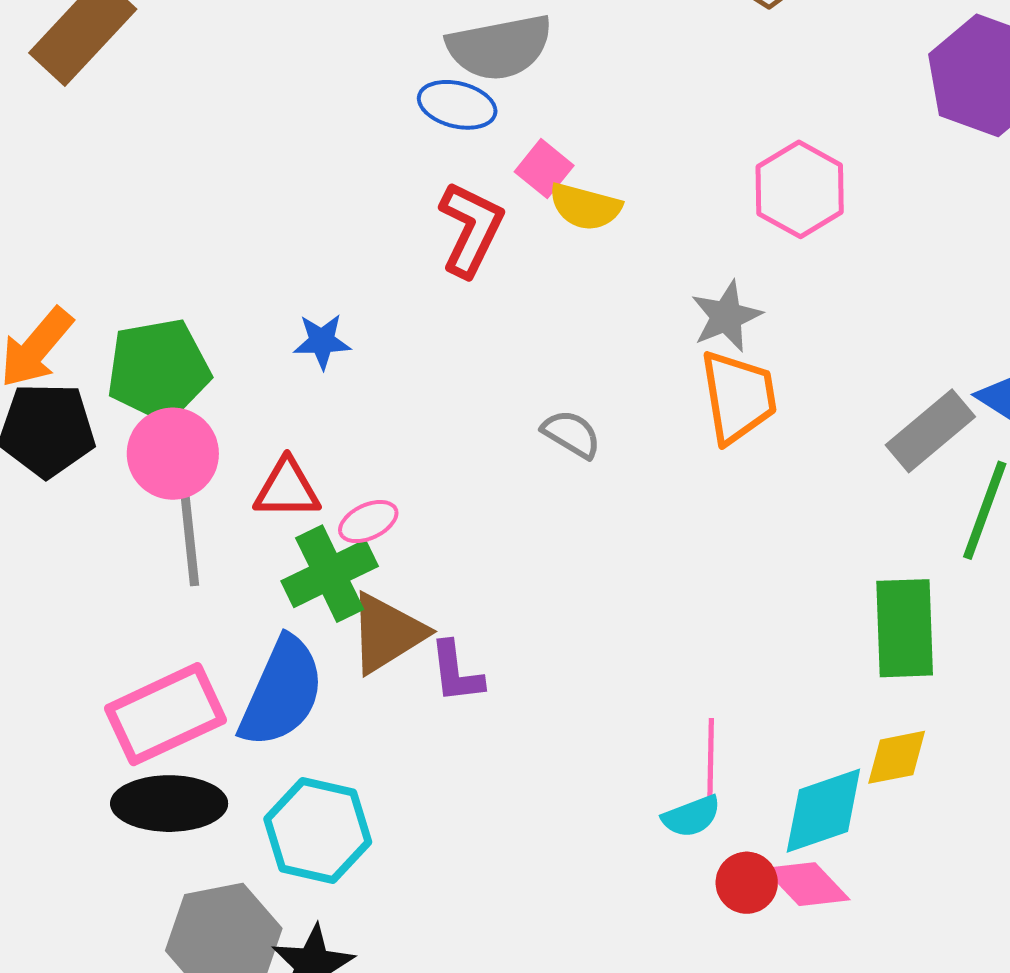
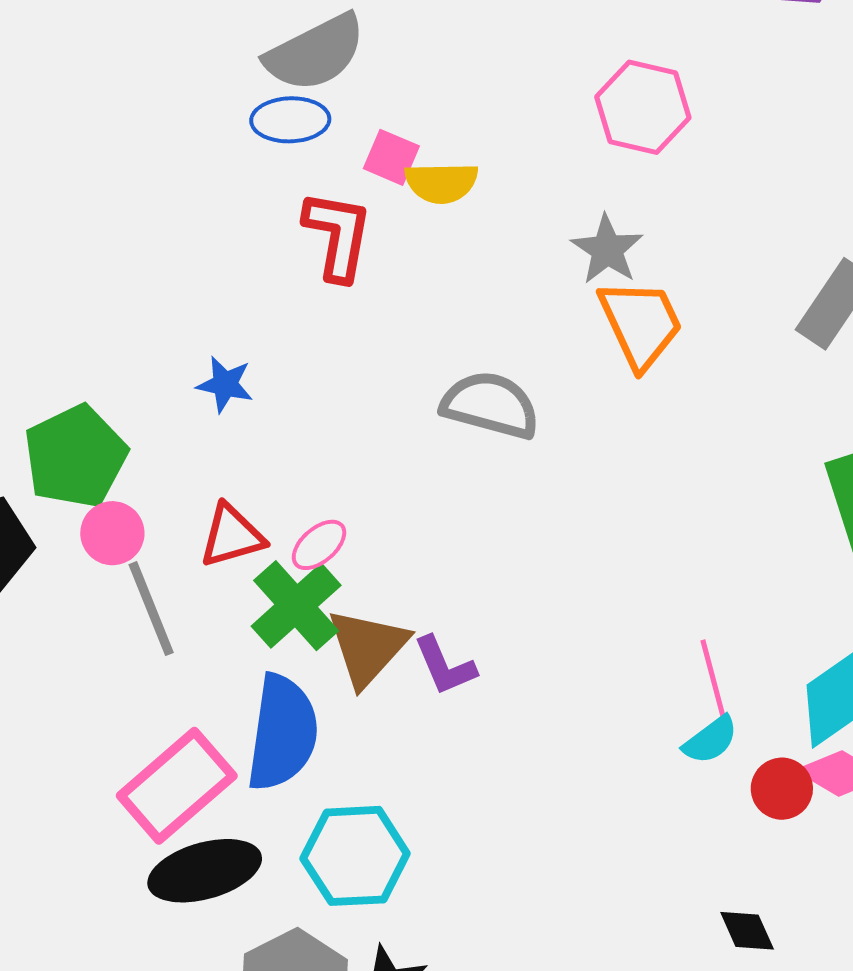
blue star: (322, 341) -> (225, 384), turned 30
gray semicircle: (571, 434) -> (490, 405), size x1.6
pink circle: (173, 454) -> (112, 533), size x0.7

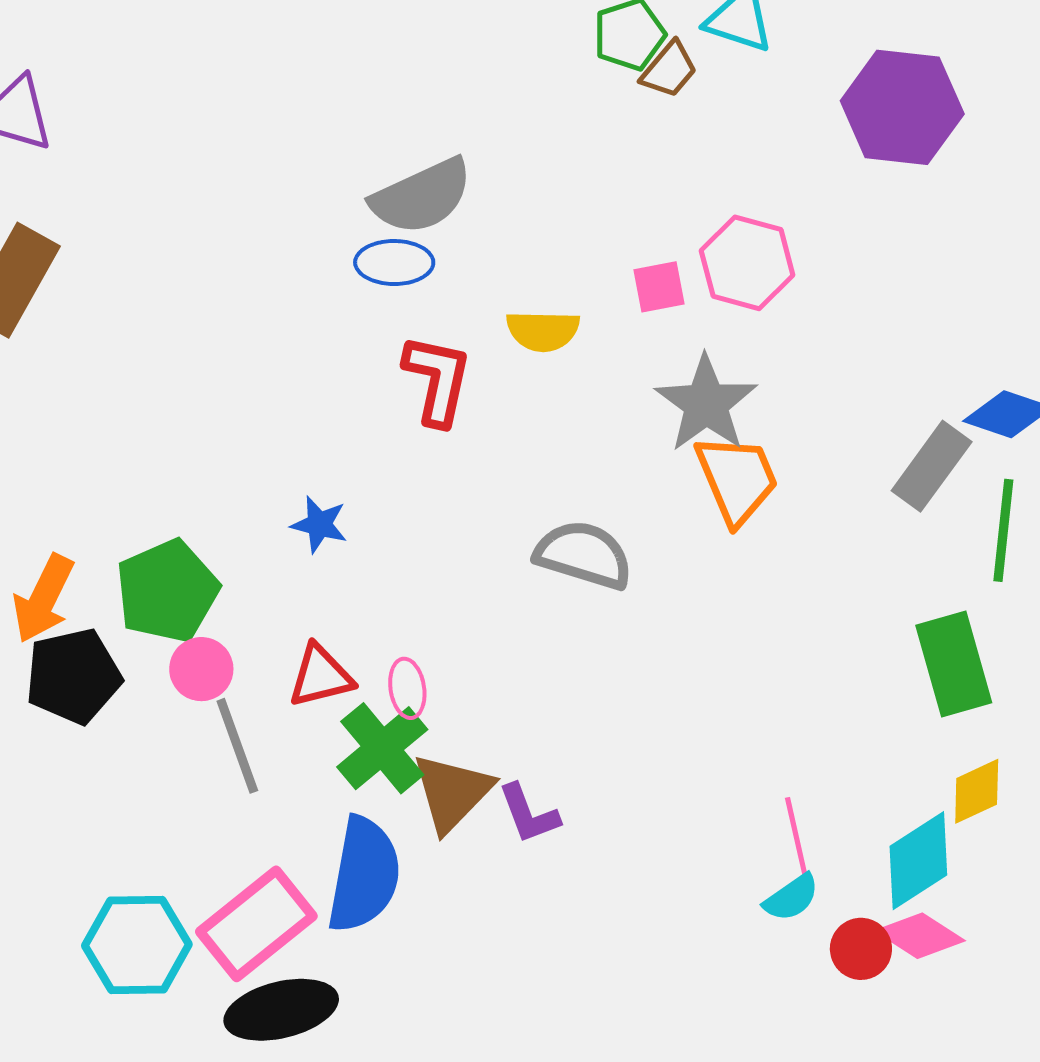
pink square: (391, 157) -> (659, 287), moved, turned -36
gray star: (607, 250) -> (706, 404), size x1.4
pink ellipse: (319, 545) -> (407, 688), turned -60
cyan hexagon: (355, 856) -> (137, 945), moved

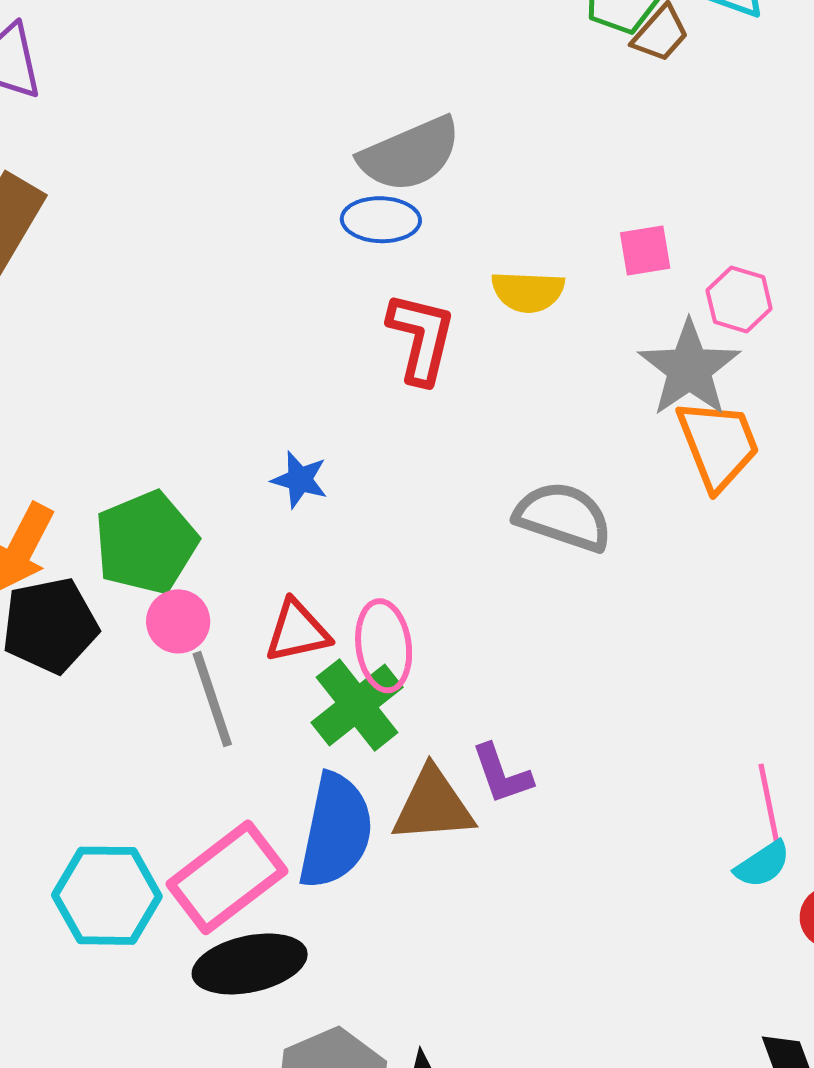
pink hexagon: (747, 263) -> (739, 299), moved, size x0.7
pink ellipse: (407, 688) -> (384, 646), size x1.5
brown triangle: (452, 792) -> (433, 805), moved, turned 40

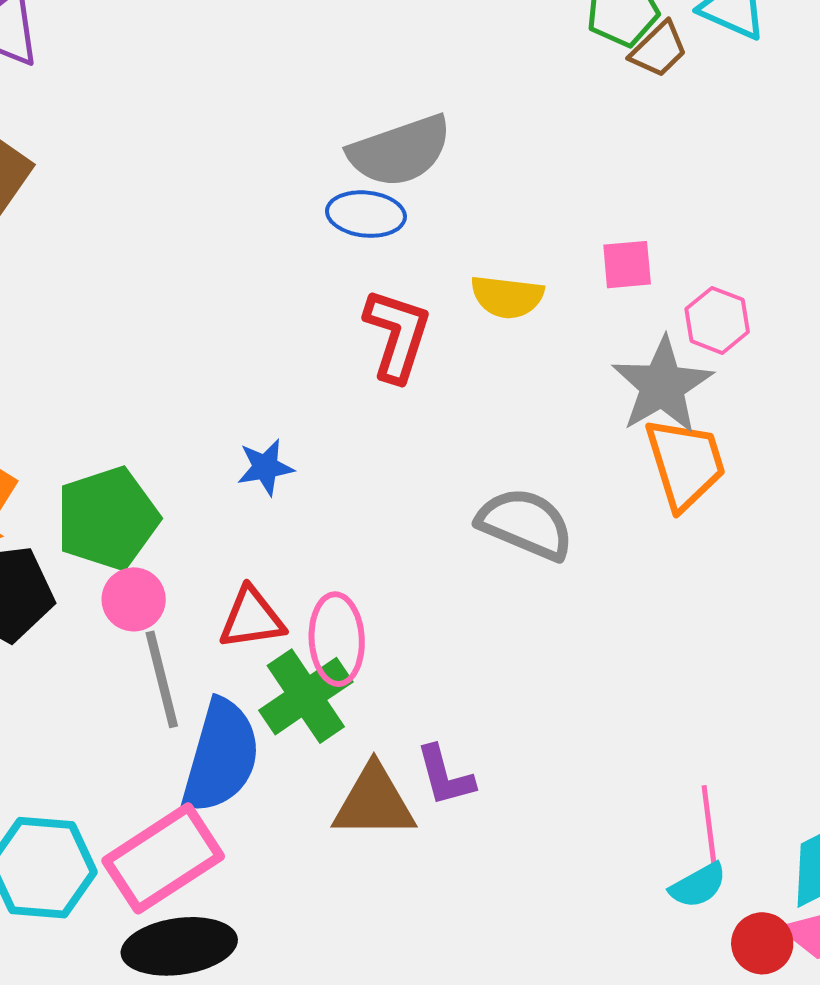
blue star: (300, 480) -> (265, 467), turned -30
blue semicircle: (336, 831) -> (221, 756), moved

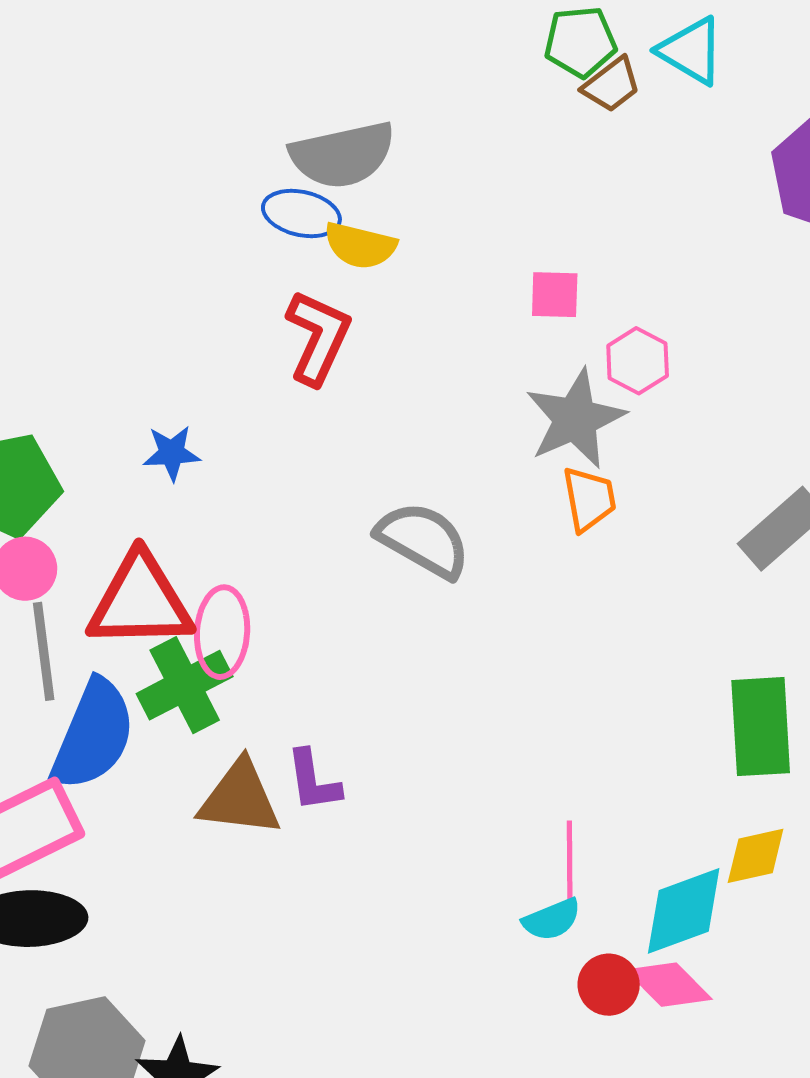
yellow semicircle: (507, 297) -> (360, 246), moved
orange trapezoid: (685, 463) -> (589, 499), size x0.7
red triangle: (252, 618) -> (140, 601), size x1.6

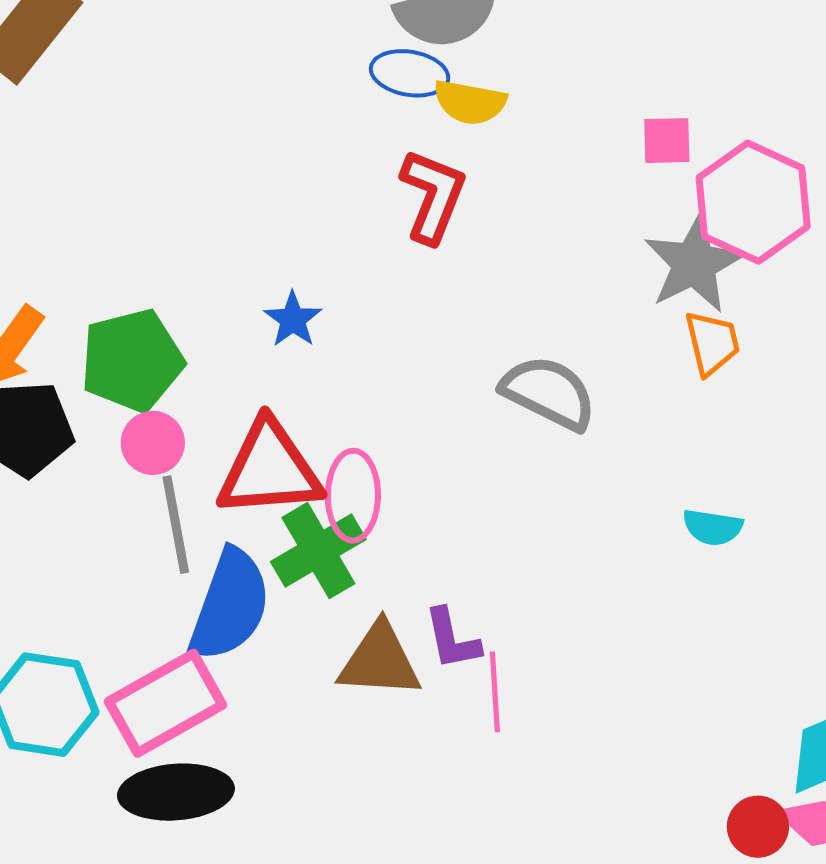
pink hexagon: (638, 361) -> (753, 202), size x1.8
blue star: (172, 453) -> (293, 319), turned -30
pink line: (570, 861) -> (495, 692), moved
cyan semicircle: (552, 920) -> (713, 527), moved, turned 34

